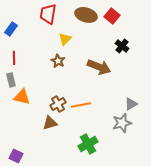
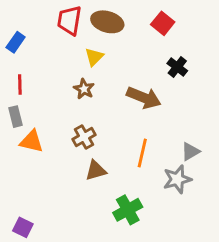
brown ellipse: (86, 15) -> (107, 22), moved
brown cross: (58, 104) -> (84, 137), moved
orange line: (81, 105) -> (142, 153), moved, turned -66
brown triangle: (50, 123) -> (96, 170), moved

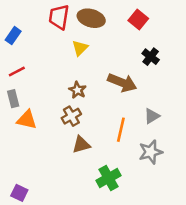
red line: (20, 85) -> (17, 71), turned 63
brown star: (84, 89) -> (78, 90), moved
gray triangle: (190, 152) -> (152, 116), moved

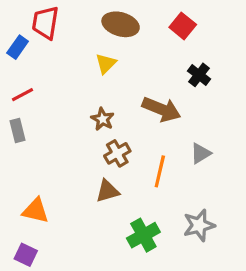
red trapezoid: (59, 17) -> (45, 23), moved
brown cross: (71, 116) -> (117, 153), moved
orange triangle: (27, 120) -> (36, 211), moved
gray star: (151, 152) -> (199, 225), moved

